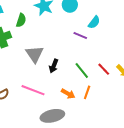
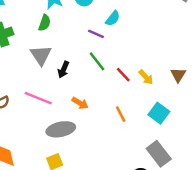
green semicircle: (21, 20) -> (45, 23), moved
green line: (82, 70) -> (97, 61), moved
orange line: (87, 92) -> (121, 114), moved, turned -48

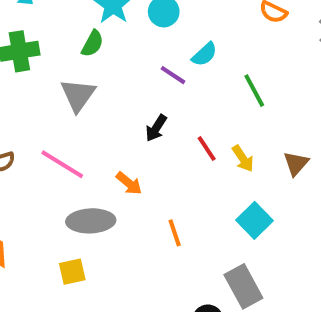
green line: (97, 61) -> (254, 91), moved
black arrow: (63, 70) -> (156, 128), moved
orange line: (121, 114) -> (175, 233), moved

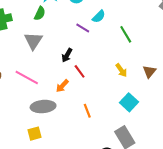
black arrow: (156, 128) -> (67, 55), moved
red line: (207, 148) -> (80, 71), moved
orange arrow: (129, 183) -> (62, 86), turned 96

